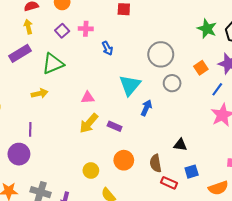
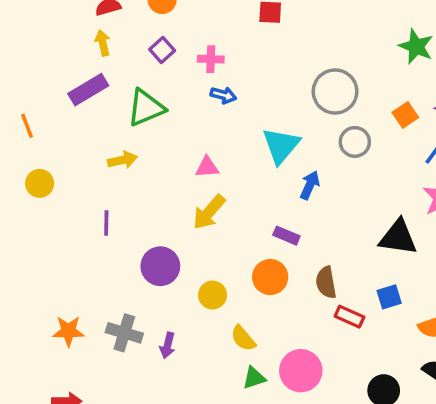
pink cross: (86, 29) -> (211, 59), moved
blue arrow: (107, 48) -> (223, 95), moved, turned -48
purple rectangle: (115, 126) -> (286, 236), moved
black triangle: (180, 145) -> (398, 237), moved, size x1.6
purple circle: (19, 154) -> (160, 266), moved

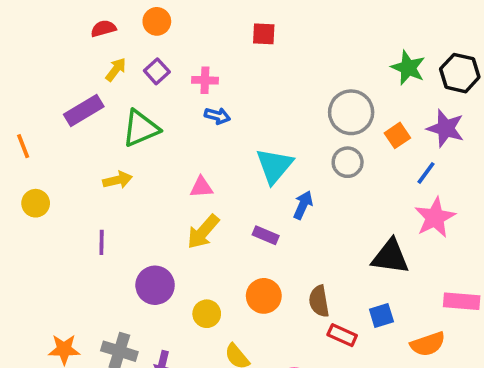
yellow arrow: (103, 43) -> (116, 70), moved, turned 50
gray circle: (335, 91) -> (351, 112), moved
purple rectangle: (286, 236) -> (266, 235), moved

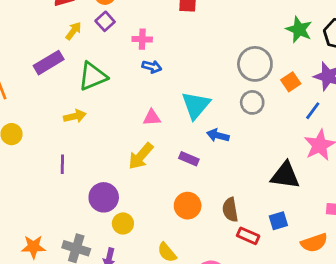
purple square: (157, 71) -> (105, 21), moved
pink triangle: (201, 187) -> (152, 118), moved
blue arrow: (303, 205) -> (218, 135), turned -100
yellow circle: (207, 314) -> (123, 223), moved

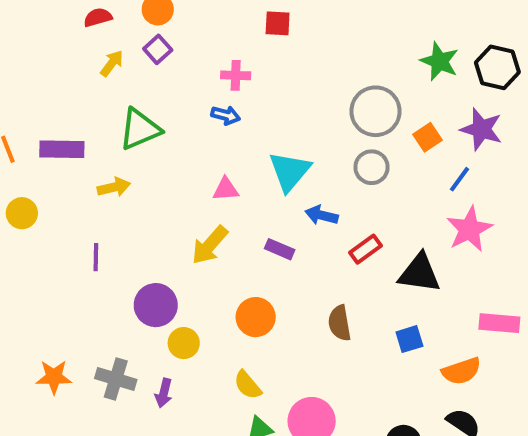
pink cross: (142, 39) -> (236, 75), moved
purple rectangle: (49, 63) -> (62, 149), moved, turned 32
orange circle: (188, 206) -> (256, 317), moved
red rectangle: (248, 236) -> (366, 249), moved, turned -60

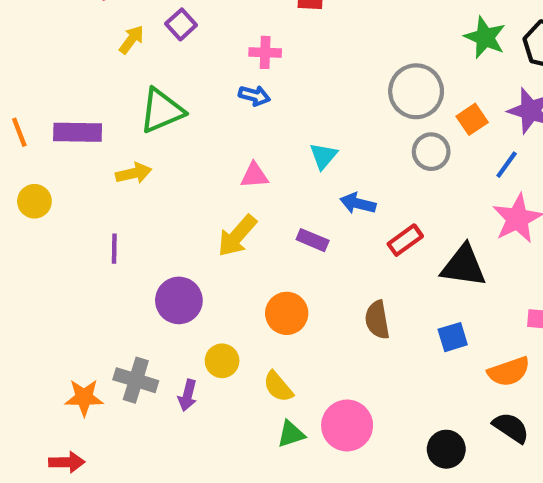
gray circle: (372, 167) -> (431, 152), moved
cyan triangle: (290, 171) -> (323, 156), size x0.6
yellow circle: (184, 343) -> (222, 361), moved
orange star: (54, 377) -> (84, 397), moved

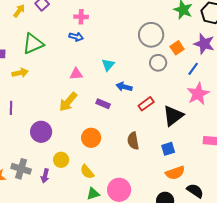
black triangle: (464, 266) -> (173, 116), turned -45
orange semicircle: (509, 372) -> (175, 173), moved

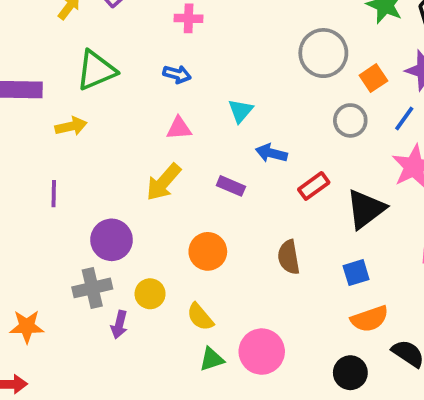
blue arrow: (76, 37) -> (177, 74), moved
gray circle: (158, 63) -> (350, 120), moved
gray cross: (21, 169) -> (92, 288), moved, turned -30

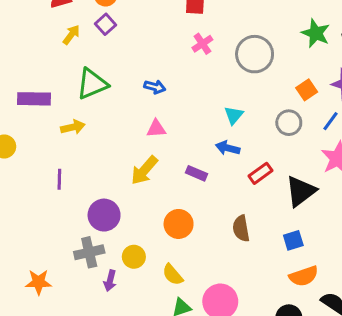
pink cross: (189, 18) -> (202, 44), moved, turned -36
gray circle: (323, 53) -> (255, 54), moved
cyan triangle: (241, 111) -> (234, 115), moved

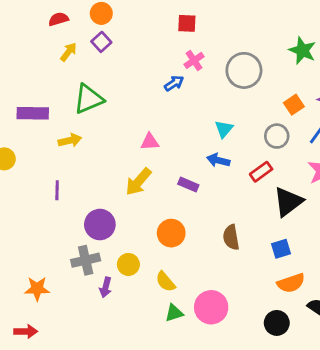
blue arrow: (155, 87) -> (174, 83), moved, turned -48
red rectangle: (261, 173) -> (261, 172), moved

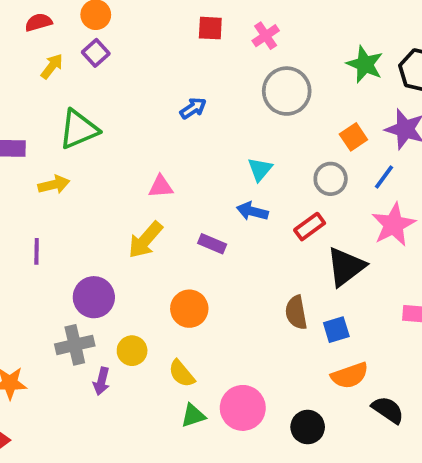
pink cross: (194, 60) -> (266, 36), moved
brown semicircle: (231, 237) -> (296, 312), moved
black circle: (277, 323) -> (308, 427), moved

